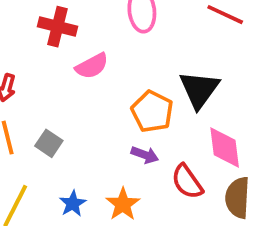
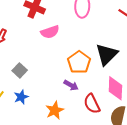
blue star: (73, 204) -> (21, 97), moved

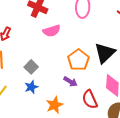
gray square: (20, 70) -> (31, 67), moved
blue star: (21, 97) -> (31, 87), moved

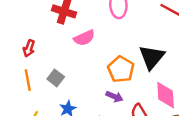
gray square: (31, 67) -> (56, 78), moved

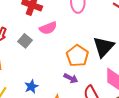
gray square: (56, 78) -> (25, 41), moved

